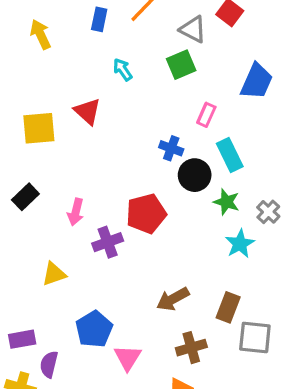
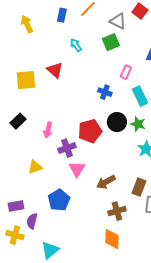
black circle: (195, 175) -> (117, 122), moved
pink triangle: (128, 358) -> (77, 169), moved

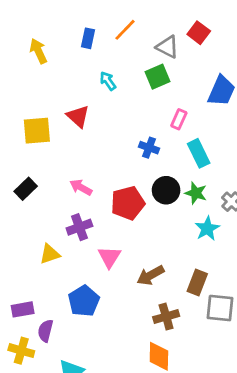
pink arrow: (48, 130) -> (81, 187), moved, turned 105
purple cross: (67, 148) -> (79, 227), moved

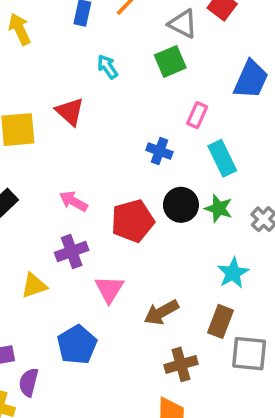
cyan star: (207, 229) -> (233, 273), moved

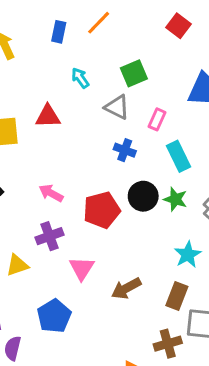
gray triangle: (183, 24) -> (117, 107), moved
red triangle: (70, 112) -> (48, 116), turned -44
brown cross: (181, 364) -> (168, 344), moved

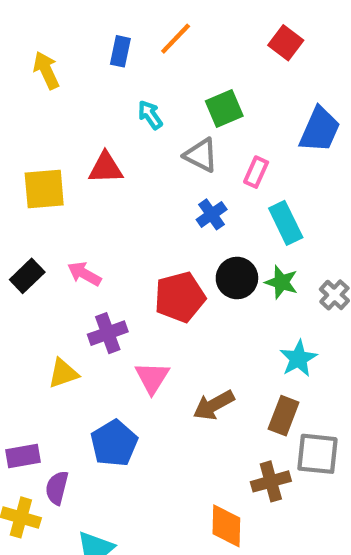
blue cross: (125, 150) -> (212, 214), turned 35
pink arrow: (51, 193) -> (84, 274), moved

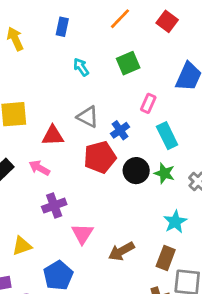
orange line: (176, 39) -> (120, 19), moved
gray triangle: (201, 155) -> (88, 117), moved
red triangle: (106, 168) -> (53, 136), moved
red pentagon: (180, 297) -> (100, 157), moved
yellow triangle: (63, 373) -> (22, 246), moved

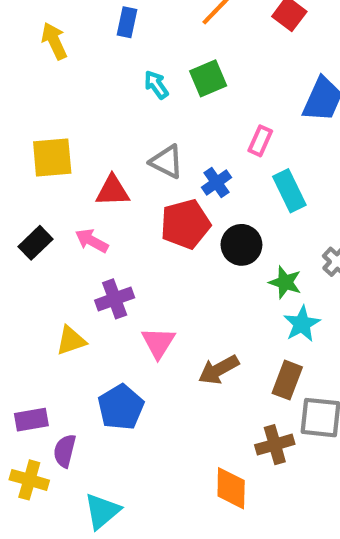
green square: (128, 63) -> (208, 78), moved
green star: (164, 173) -> (285, 282), moved
yellow triangle: (22, 246) -> (71, 341), moved

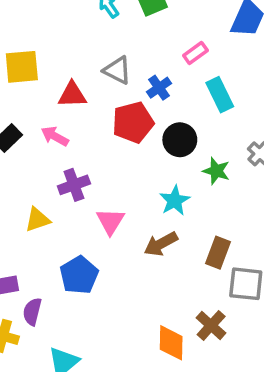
pink rectangle: (260, 141) -> (195, 53), turned 30
cyan star: (302, 324) -> (175, 200), moved
brown cross: (275, 445) -> (211, 325), moved, turned -32

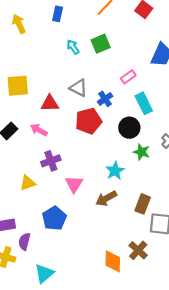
black circle: (180, 140) -> (129, 128), moved

